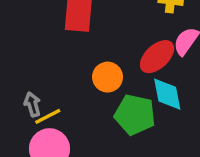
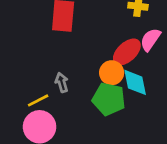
orange circle: (108, 77) -> (112, 73), moved
gray arrow: (32, 104) -> (62, 82), moved

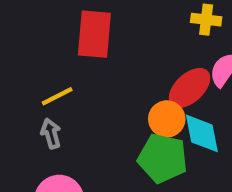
gray arrow: (62, 82) -> (51, 133), moved
yellow line: (38, 100) -> (57, 96), moved

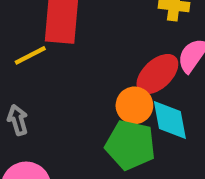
yellow line: (57, 96) -> (30, 55), moved

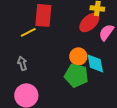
red ellipse: (157, 74) -> (89, 22), moved

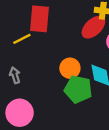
orange circle: (78, 56) -> (70, 68), moved

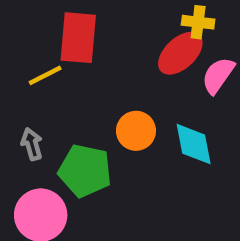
green pentagon: (78, 89) -> (85, 171), moved

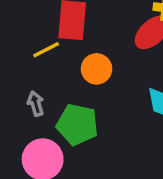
orange circle: (136, 131) -> (97, 69), moved

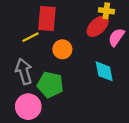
gray arrow: (36, 104) -> (24, 71), size x1.6

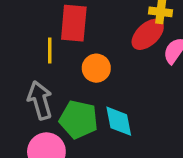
yellow line: (30, 37) -> (50, 50), turned -63
cyan diamond: (104, 71) -> (119, 121), moved

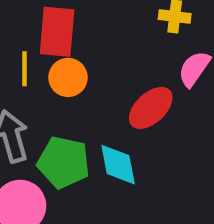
red ellipse: (148, 34) -> (151, 108), moved
orange circle: (96, 68) -> (68, 77), moved

